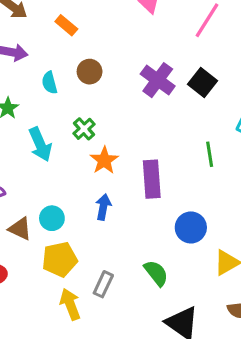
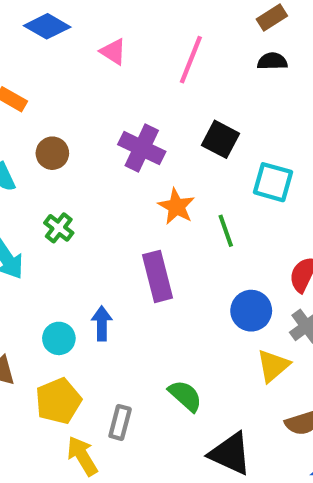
black square: (202, 82) -> (220, 139), moved
orange star: (104, 160) -> (176, 207), moved
cyan circle: (52, 218) -> (59, 338), moved
blue circle: (191, 227) -> (251, 311), moved

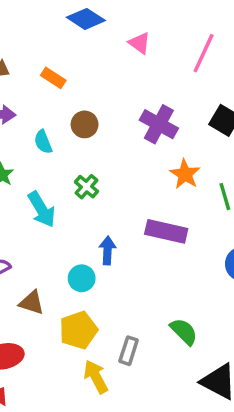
purple rectangle: (157, 276) -> (166, 231), turned -66
blue arrow: (102, 323) -> (107, 251), moved

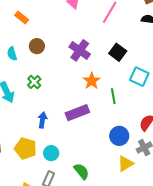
purple rectangle: (166, 231) -> (77, 113), turned -40
cyan circle: (82, 278) -> (51, 153), moved
yellow pentagon: (78, 330) -> (25, 148), moved, turned 30

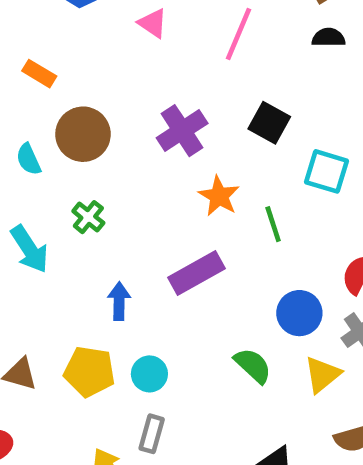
brown circle: (37, 46) -> (83, 134), size x1.5
purple cross: (80, 50) -> (182, 131), turned 30
green semicircle: (81, 171) -> (253, 366), moved

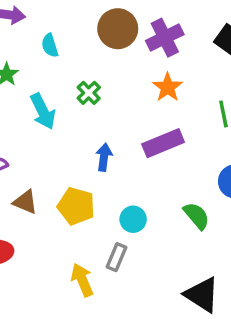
brown circle: (83, 134) -> (118, 29), moved
orange star: (219, 196) -> (168, 87), moved
cyan circle: (149, 374) -> (133, 219), moved

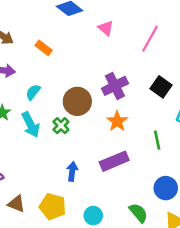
brown circle: (118, 29) -> (77, 101), moved
cyan semicircle: (50, 45) -> (33, 92), turned 56
cyan arrow: (43, 111) -> (31, 125), moved

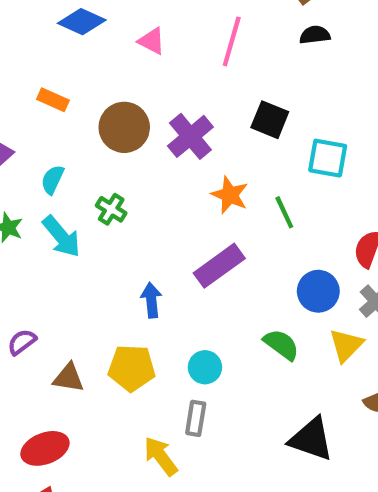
brown circle: (77, 101) -> (124, 127), moved
orange star: (117, 121) -> (230, 195), moved
green cross: (61, 126) -> (111, 209), moved

